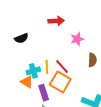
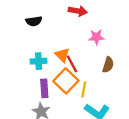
yellow line: (47, 67) -> (84, 89), moved
orange triangle: (27, 82) -> (62, 55), moved

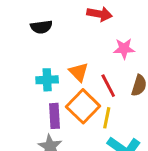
red line: (72, 64) -> (108, 86), moved

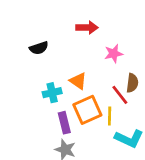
red line: (108, 86) -> (120, 95), moved
orange square: (83, 106) -> (87, 110), turned 32

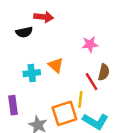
red arrow: (87, 28) -> (44, 17), moved
orange square: (87, 110) -> (64, 113), moved
purple rectangle: (64, 123) -> (13, 105), moved

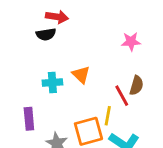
red arrow: (44, 17) -> (57, 17), moved
pink star: (90, 44) -> (131, 42), moved

